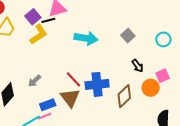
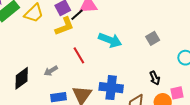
black line: (48, 20) -> (77, 15), turned -40
gray square: (128, 36) -> (153, 38), moved
red line: (74, 79) -> (79, 55), moved

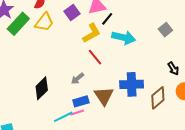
black line: (77, 15) -> (107, 19), moved
yellow L-shape: (64, 26) -> (92, 33), moved
gray arrow: (51, 71) -> (77, 78), moved

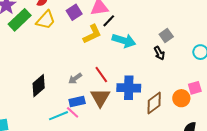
red line: (95, 57) -> (101, 75), moved
black arrow: (173, 68) -> (159, 53), moved
pink line: (77, 113) -> (73, 112), turned 56

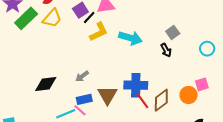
black line: (109, 21) -> (89, 18), moved
red line: (101, 75) -> (142, 100), moved
black diamond: (39, 86) -> (46, 84), turned 35

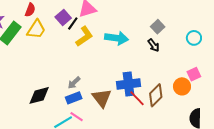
blue rectangle: (84, 99) -> (74, 98), moved

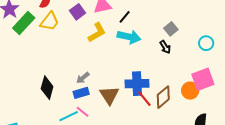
black line: (73, 24) -> (125, 17), moved
pink square: (194, 74) -> (203, 79), size x1.6
black diamond: (39, 95) -> (47, 88), turned -65

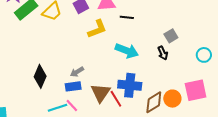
black line: (125, 17) -> (127, 17), turned 48
cyan arrow: (129, 37) -> (127, 51), moved
orange circle: (190, 91) -> (172, 99), moved
red line: (144, 98) -> (116, 99), moved

